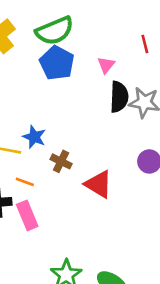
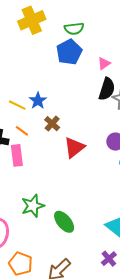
green semicircle: (55, 31) -> (74, 29), size x0.7
red triangle: (98, 184) -> (74, 147), turned 35

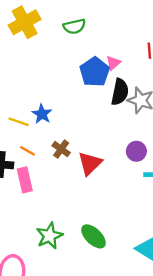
blue pentagon: (69, 52) -> (95, 72), moved
brown cross: (52, 124) -> (61, 149), moved
green ellipse: (64, 222) -> (94, 236), moved

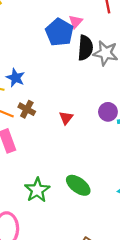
brown cross: (61, 149) -> (27, 109), moved
purple circle: (136, 151) -> (108, 112), moved
red triangle: (90, 163) -> (66, 118), size x0.6

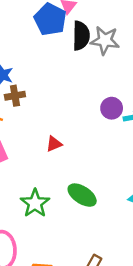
brown cross: (27, 109) -> (15, 96), moved, turned -35
red triangle: (66, 118) -> (54, 144), moved, turned 32

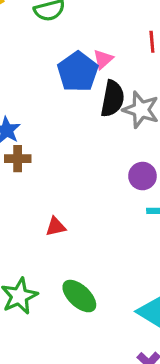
purple circle: (112, 108) -> (142, 176), moved

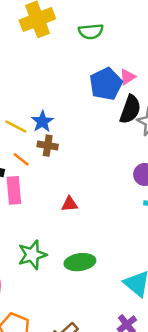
green ellipse: (79, 296) -> (80, 262), turned -60

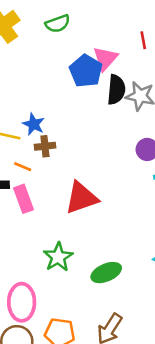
pink triangle: (128, 77) -> (105, 59), size x1.5
red triangle: (70, 204) -> (81, 198), size x2.0
green ellipse: (80, 262) -> (106, 273), moved

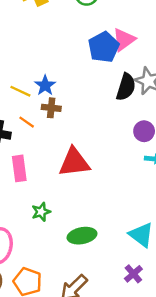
black semicircle: (116, 90) -> (126, 87), moved
pink rectangle: (23, 199) -> (19, 168), moved
green star: (58, 257) -> (41, 212), size x0.7

